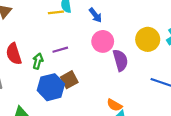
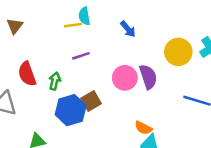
blue arrow: (95, 15) -> (128, 29), moved
pink circle: (103, 41) -> (125, 78), moved
purple line: (60, 50) -> (81, 56), moved

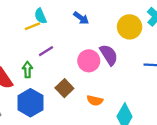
green arrow: (55, 81) -> (28, 70), moved
blue hexagon: (71, 110) -> (30, 103), moved
orange semicircle: (143, 128) -> (95, 100), moved

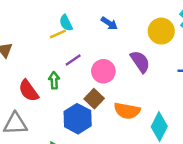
pink circle: (89, 61) -> (103, 71), moved
orange semicircle: (95, 100) -> (127, 111), size x1.5
blue hexagon: (30, 103) -> (78, 119), moved

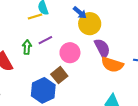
yellow circle: (161, 31) -> (90, 24), moved
green arrow: (54, 80) -> (27, 47), moved
orange semicircle: (127, 111) -> (112, 65), moved

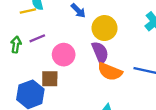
yellow circle: (90, 24) -> (105, 28), moved
brown square: (59, 75) -> (50, 79), turned 35

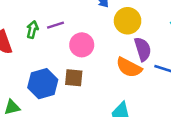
purple semicircle: (100, 52) -> (143, 49), moved
brown square: (50, 79) -> (74, 78), moved

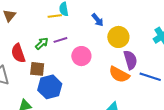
green arrow: (32, 30) -> (42, 43), turned 32
brown square: (74, 78) -> (37, 69), moved

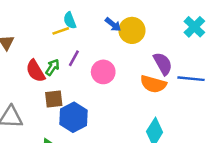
yellow circle: (118, 37) -> (132, 30), moved
purple line: (60, 40) -> (74, 58), turned -32
red semicircle: (18, 53) -> (36, 71), moved

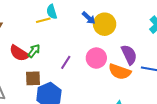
purple line: (74, 58) -> (66, 62), moved
red semicircle: (36, 71) -> (19, 53), turned -30
pink circle: (103, 72) -> (96, 58), moved

